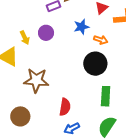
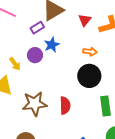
blue star: (81, 27) -> (52, 45), moved
red semicircle: (65, 107) -> (65, 105), moved

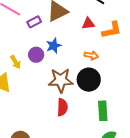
red triangle: (85, 20) -> (88, 24), turned 40
purple rectangle: (37, 28) -> (34, 22), moved
brown star: (35, 104) -> (61, 80), moved

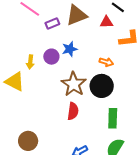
red triangle: (88, 24) -> (106, 22), moved
yellow arrow: (16, 62) -> (30, 62), turned 32
brown star: (61, 80) -> (74, 84), turned 30

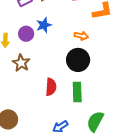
brown star: (74, 84) -> (21, 63), moved, size x0.7
green rectangle: (113, 118) -> (77, 92), moved

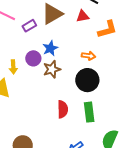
brown star: (21, 63) -> (52, 69), moved, turned 30

